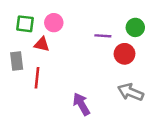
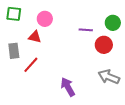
green square: (25, 24) -> (14, 14), moved
red line: (37, 78) -> (31, 65), turned 36

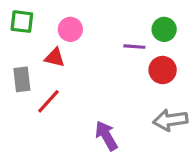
green circle: (113, 23) -> (164, 29), moved
gray arrow: (109, 77) -> (170, 120), turned -30

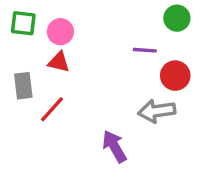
pink circle: (70, 29) -> (60, 32), moved
green circle: (164, 29) -> (177, 18), moved
gray arrow: (170, 120) -> (157, 111), moved

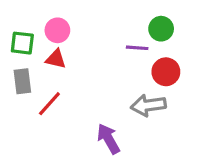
green circle: (177, 18) -> (161, 29), moved
green square: (23, 23) -> (22, 43), moved

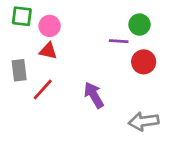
green square: (22, 43) -> (22, 16), moved
gray arrow: (148, 105) -> (144, 121), moved
purple arrow: (108, 139) -> (94, 95), moved

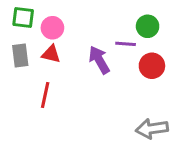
gray rectangle: (19, 70) -> (20, 56), moved
red line: (43, 90) -> (45, 95), turned -30
purple arrow: (94, 95) -> (99, 60), moved

